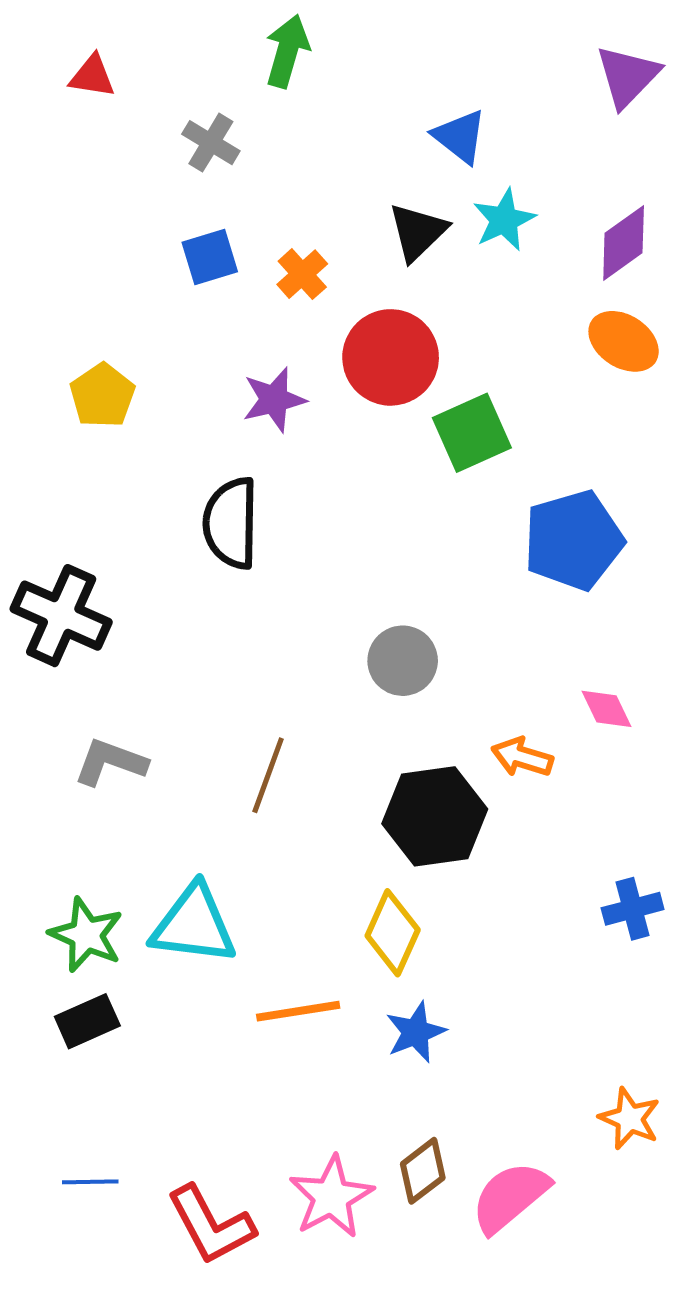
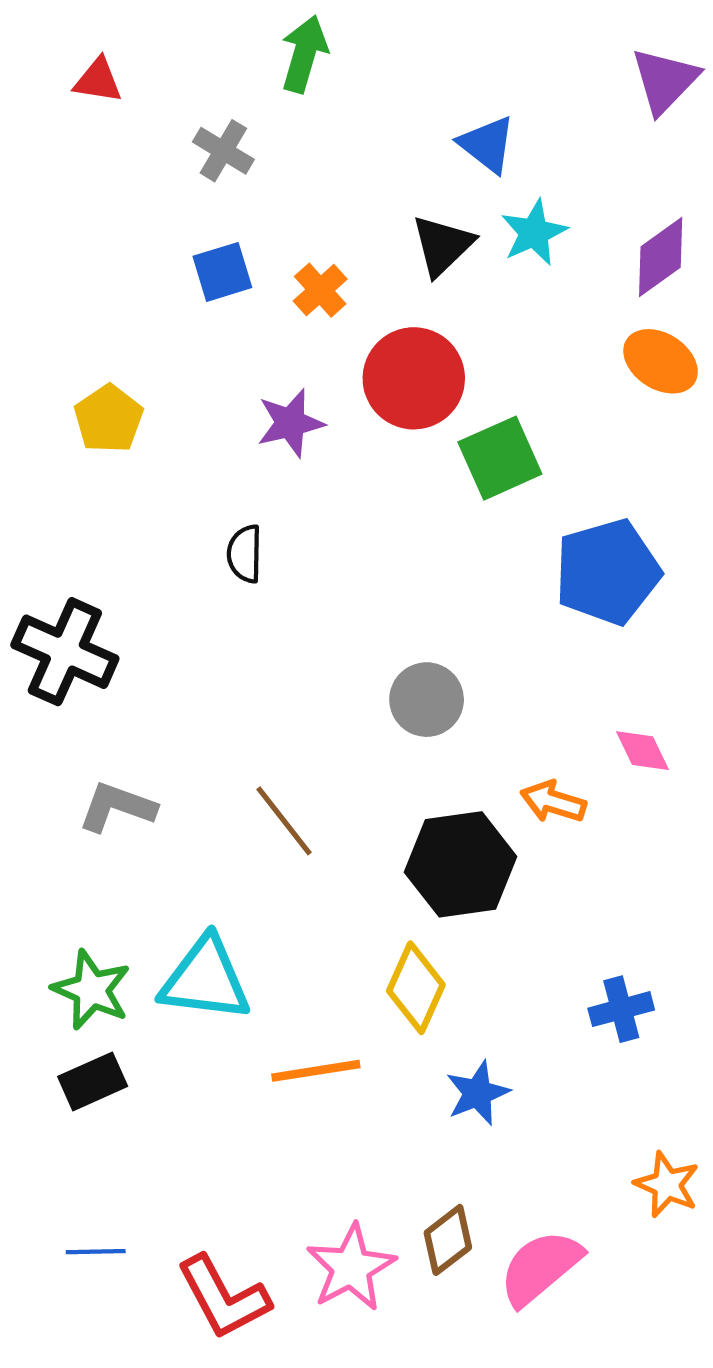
black semicircle: (231, 523) -> (245, 554), size x0.6
brown line: (268, 775) -> (284, 821), turned -58
blue cross: (633, 909) -> (621, 1009), moved
blue star: (416, 1032) -> (478, 1093), moved

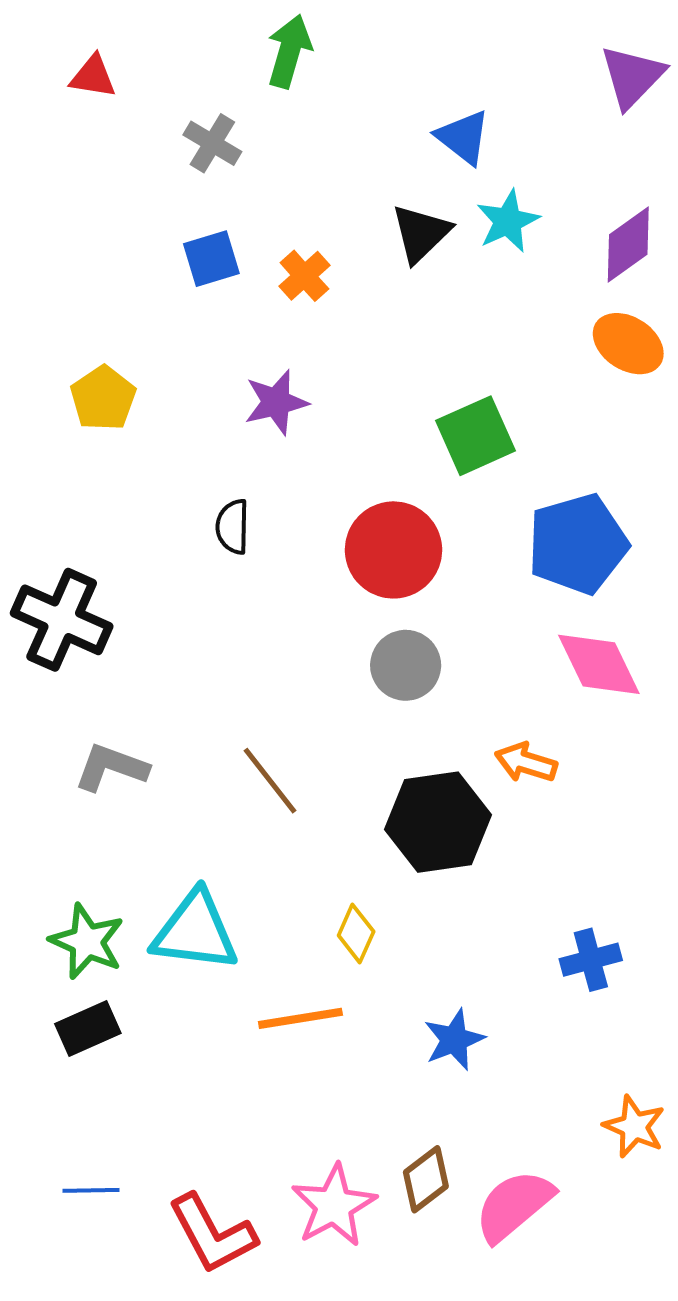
red circle: (414, 378) -> (393, 550), moved
pink diamond: (642, 751) -> (599, 664), moved, size x1.6
yellow diamond: (416, 988) -> (356, 933), moved, size x0.7

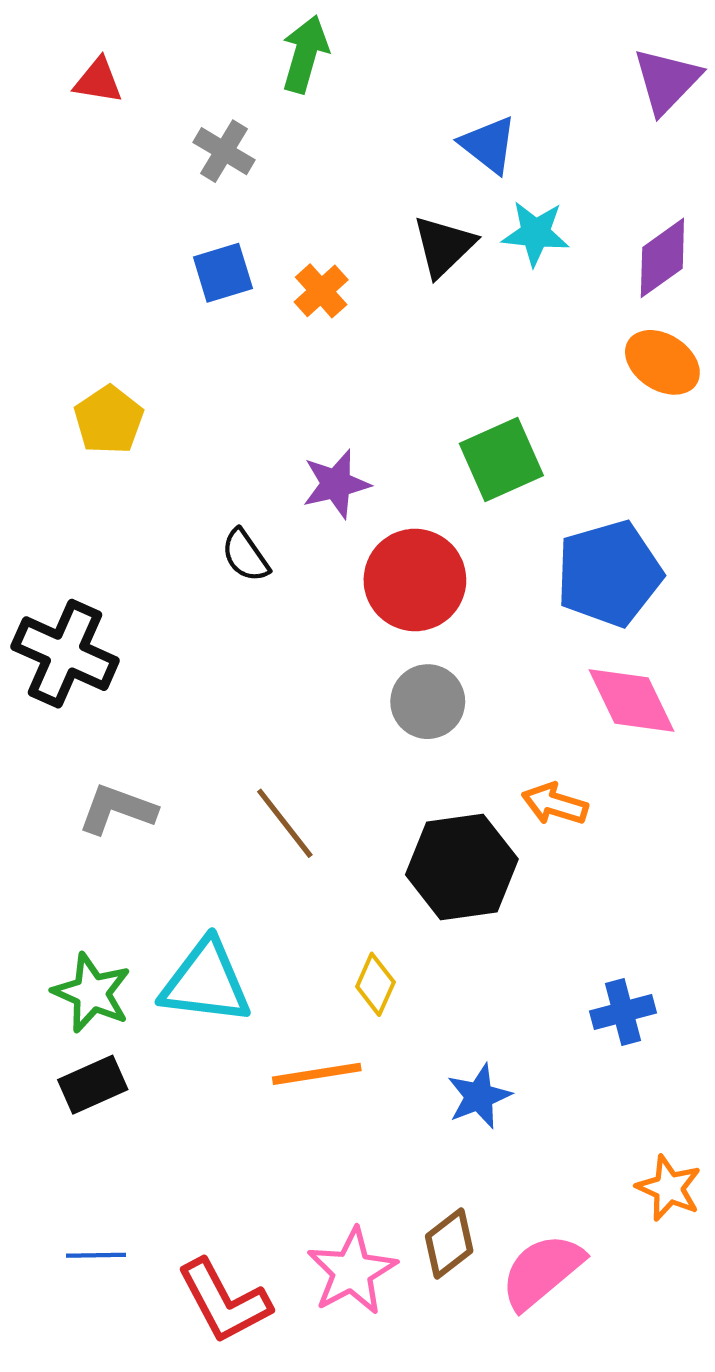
cyan star: (508, 221) -> (535, 233), turned 30
purple star: (276, 402) -> (336, 484), moved
black semicircle: (233, 527) -> (245, 555), turned -36

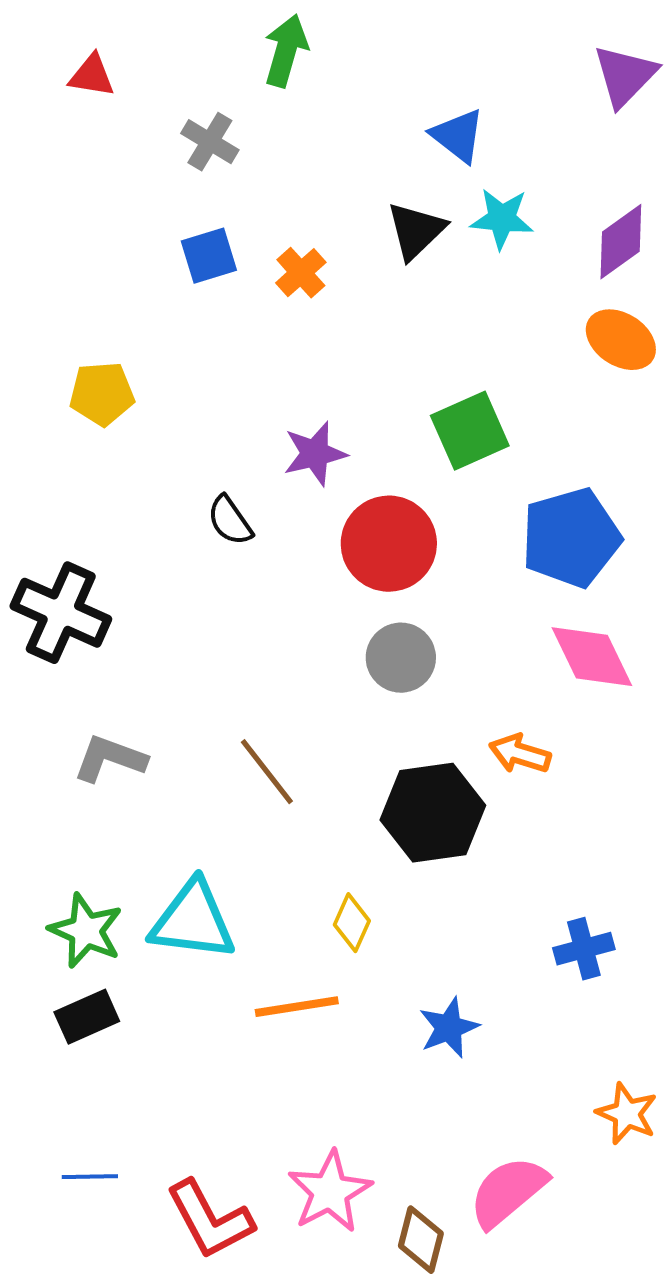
yellow pentagon: (109, 420) -> (102, 394), turned 30
brown diamond: (449, 1244) -> (421, 1240), moved, turned -38

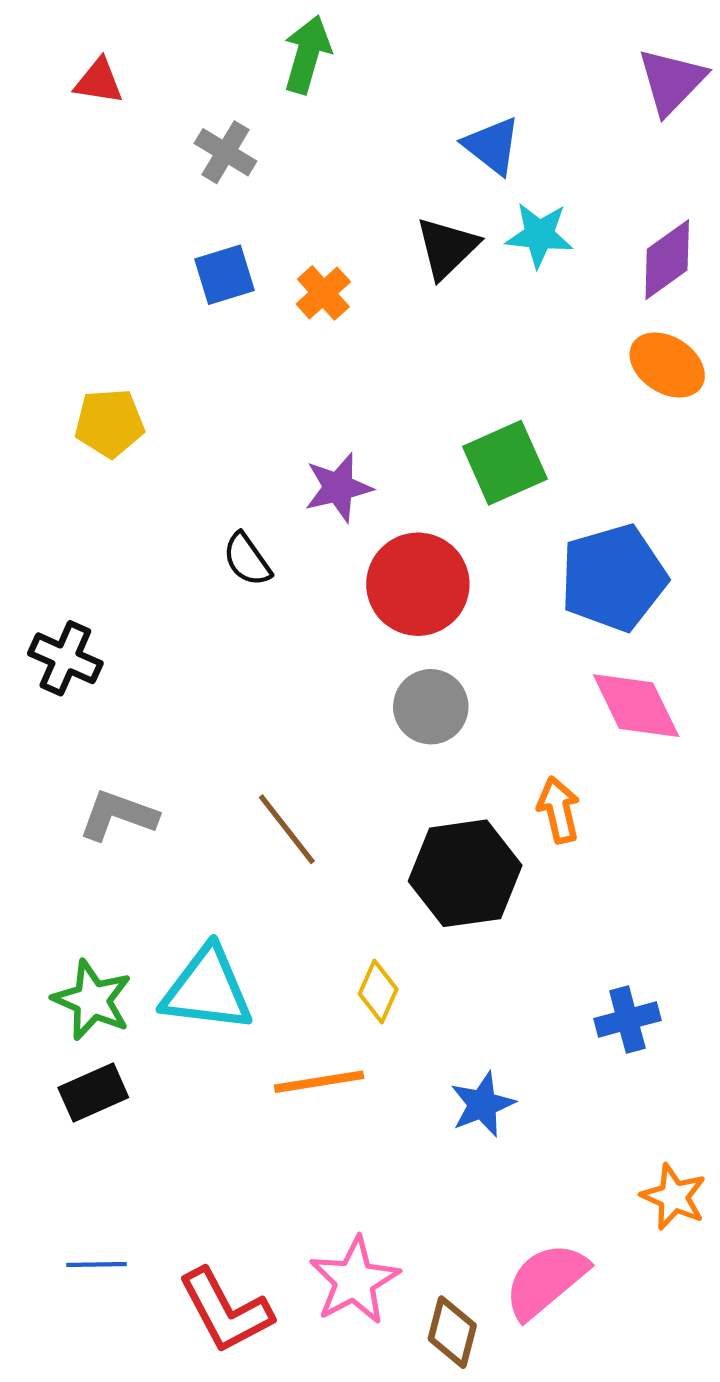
black cross: (61, 613) -> (65, 658), size x0.7
orange arrow: (520, 754) -> (559, 810), turned 60

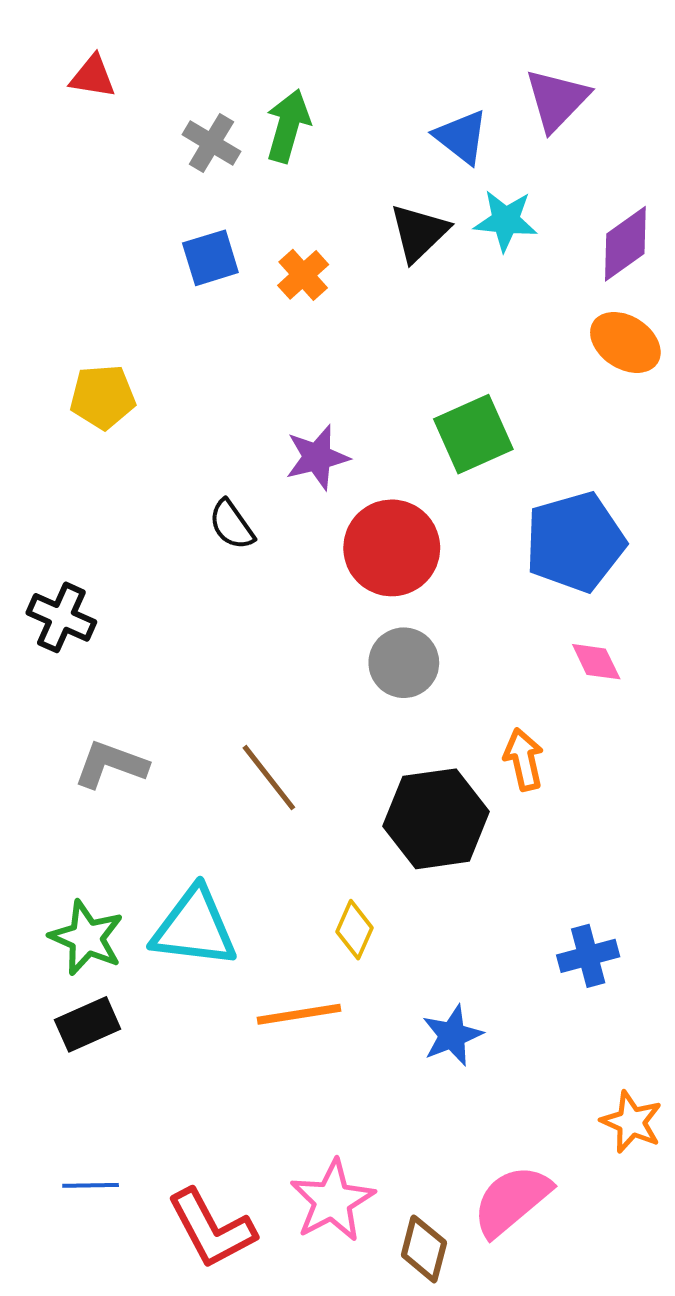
green arrow: (307, 54) -> (288, 126), moved
purple triangle: (672, 81) -> (557, 100), moved
pink diamond: (636, 706) -> (596, 662), size x0.6

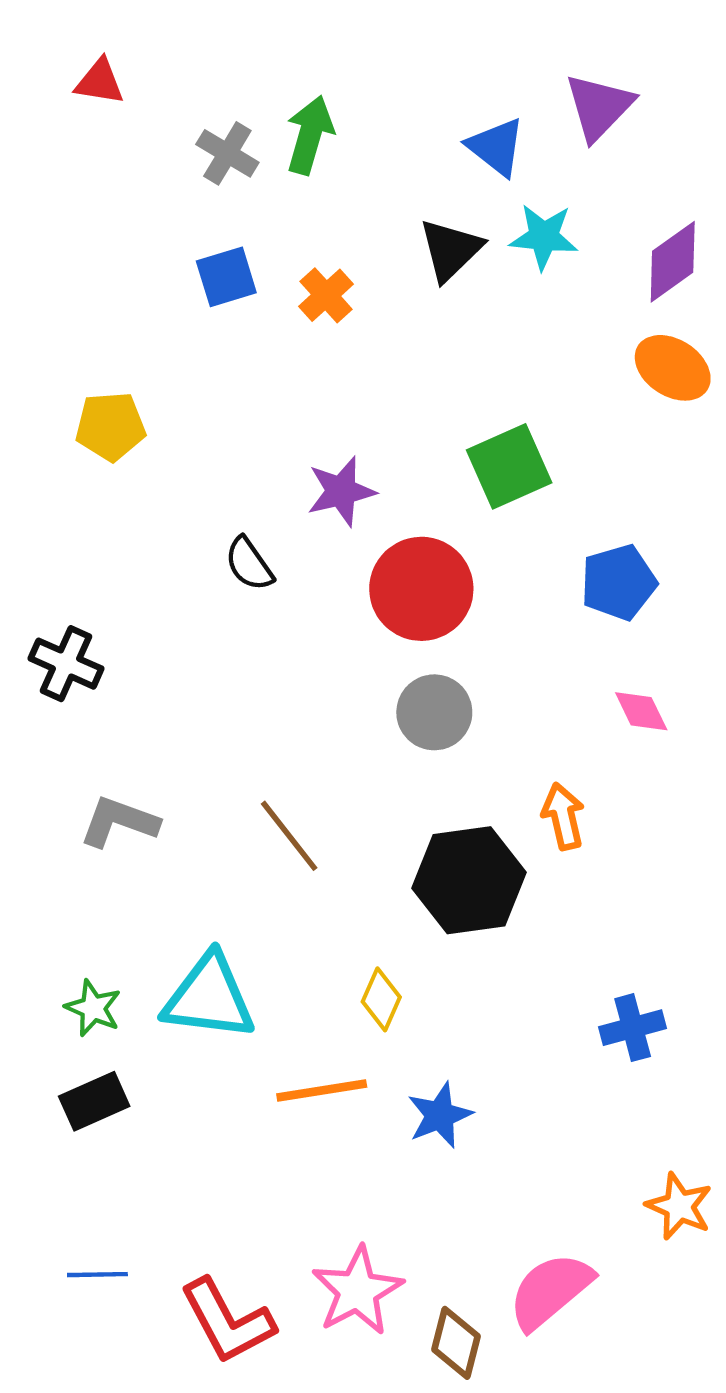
blue pentagon: (575, 542) -> (618, 582), size x0.7
green star: (87, 938) -> (93, 1008), size x0.7
blue star: (452, 1035) -> (440, 1115), moved

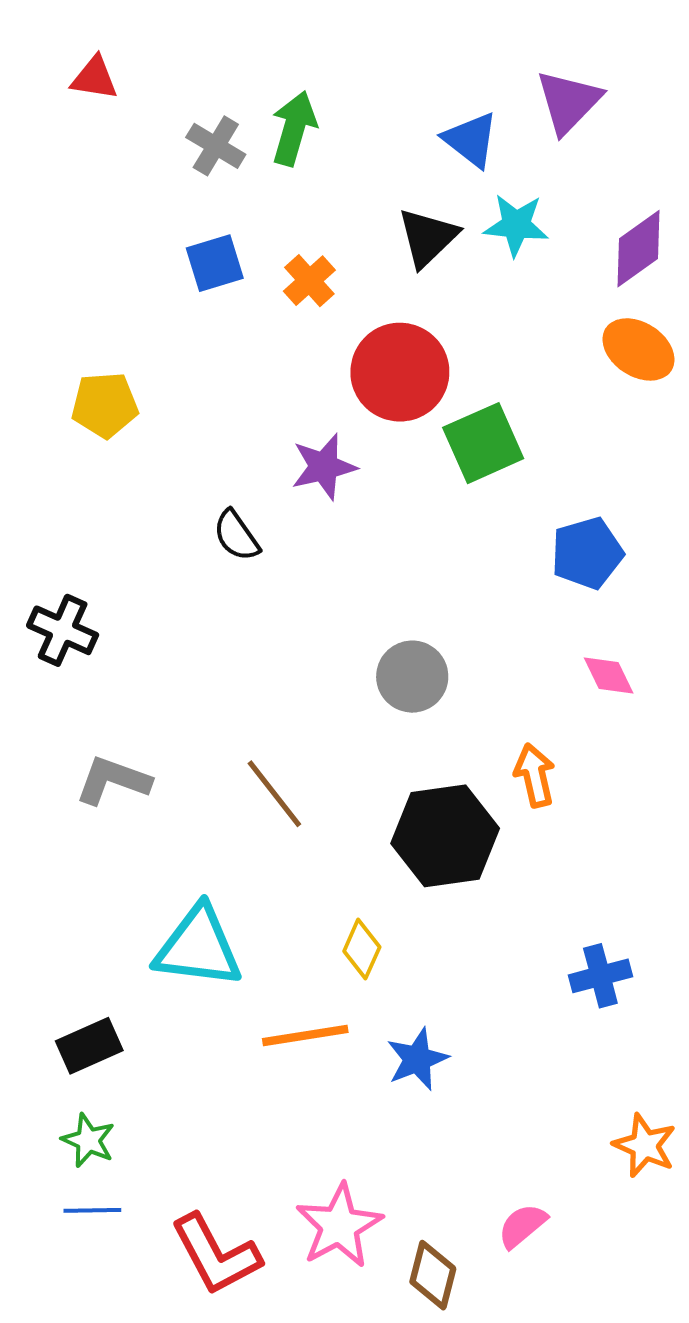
red circle: (421, 589) -> (400, 372), moved
green star: (93, 1008) -> (88, 1140), moved
pink semicircle: (550, 1291) -> (522, 1226), size x0.6

